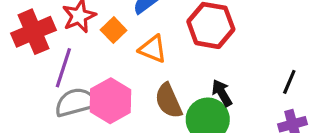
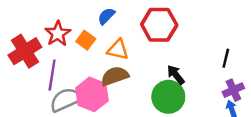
brown semicircle: (168, 101) -> (115, 76), moved, turned 104

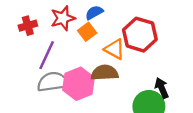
blue semicircle: (106, 16) -> (94, 13), moved
red hexagon: (159, 25) -> (140, 35), moved
red cross: (25, 51) -> (28, 26), size x0.6

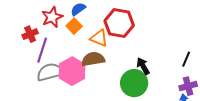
red cross: (28, 26) -> (30, 34), moved

